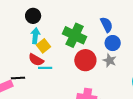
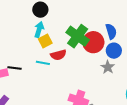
red semicircle: (36, 60) -> (58, 55), moved, turned -56
red circle: (85, 60) -> (93, 42), moved

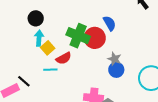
blue circle: (114, 51) -> (116, 70), moved
black line: (14, 68) -> (24, 81), turned 48

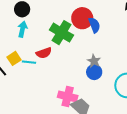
red circle: (95, 38) -> (82, 18), moved
yellow square: (48, 48) -> (14, 58), moved

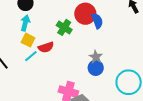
green cross: (62, 33) -> (64, 27), size x0.7
yellow square: (14, 58) -> (28, 40), moved, turned -32
cyan line: (29, 62) -> (31, 56), turned -48

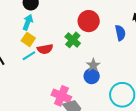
blue semicircle: (97, 21) -> (120, 33), moved
green cross: (64, 27) -> (73, 40), moved

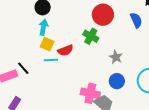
cyan line: (29, 56) -> (51, 60), turned 40
blue circle: (92, 76) -> (117, 81), moved

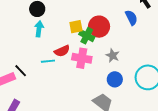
red circle: (103, 15) -> (99, 27), moved
yellow square: (47, 44) -> (76, 27), moved, turned -32
pink cross: (90, 93) -> (82, 58), moved

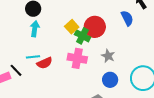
yellow square: (76, 27) -> (72, 27), turned -32
red semicircle: (62, 51) -> (45, 63), moved
cyan line: (48, 61) -> (33, 57), moved

